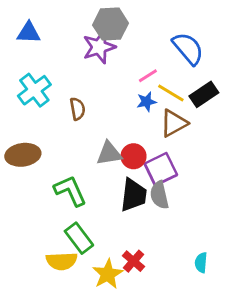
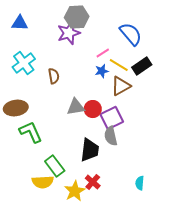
green L-shape: (70, 191) -> (31, 132), moved
black trapezoid: (134, 195) -> (90, 150), moved

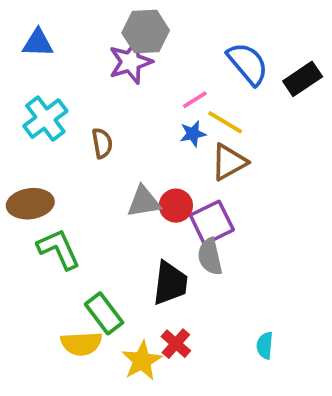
black rectangle: (142, 66) -> (303, 79), moved

